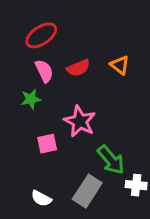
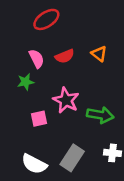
red ellipse: (41, 35) -> (46, 19), moved
green arrow: (111, 160) -> (100, 115), moved, turned -40
white semicircle: (41, 198) -> (34, 164), size x1.5

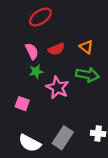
green star: (26, 82) -> (36, 72), moved
green arrow: (100, 115) -> (87, 75), moved
pink square: (39, 119) -> (22, 104), moved, turned 32

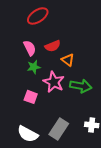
orange triangle: (86, 47) -> (68, 60), moved
green arrow: (87, 75) -> (81, 86), moved
pink square: (22, 104) -> (31, 97), moved

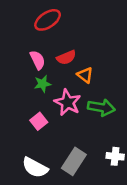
pink square: (31, 97) -> (39, 121), turned 32

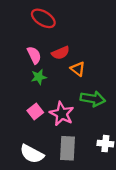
red ellipse: (48, 20) -> (43, 18), turned 65
pink star: (68, 102) -> (62, 114), moved
gray rectangle: (74, 161) -> (67, 148), turned -30

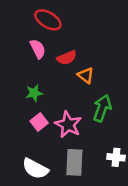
pink semicircle: (34, 55) -> (38, 49), moved
green star: (39, 77) -> (34, 93), moved
green arrow: (93, 99) -> (102, 108), turned -80

